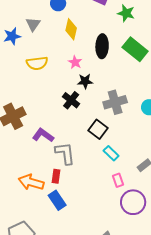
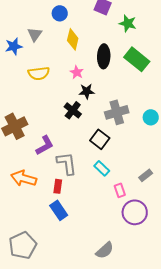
purple L-shape: (43, 135) -> (45, 145), turned 115
cyan rectangle: (111, 153) -> (102, 168), moved
orange arrow: (31, 182) -> (24, 178), moved

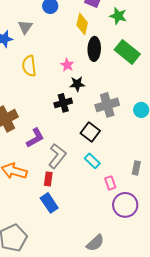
yellow diamond: (73, 39) -> (82, 24), moved
yellow semicircle: (39, 73) -> (29, 66), turned 90
black cross: (73, 110) -> (63, 103), turned 36
gray L-shape: (67, 163) -> (57, 156), turned 45
gray rectangle: (146, 175) -> (136, 168), turned -40

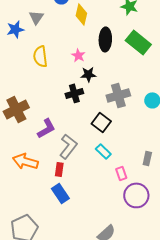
yellow diamond: (82, 24) -> (81, 14), moved

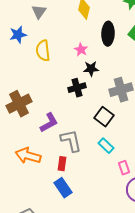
blue star: (15, 29) -> (18, 35), moved
gray L-shape: (68, 146) -> (71, 141), turned -50

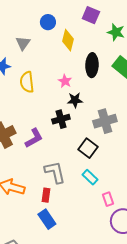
purple L-shape: (49, 123) -> (34, 138), moved

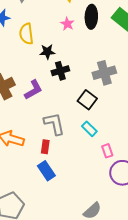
pink star: (65, 81) -> (67, 24), moved
black star: (75, 100) -> (47, 52), moved

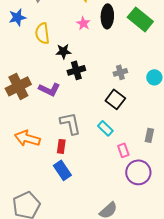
gray cross: (104, 73) -> (120, 72), size x0.6
purple L-shape: (33, 90) -> (49, 89), turned 55
black square: (87, 100) -> (115, 99), moved

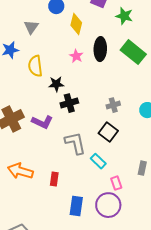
gray L-shape: (70, 123) -> (75, 143), moved
blue rectangle: (62, 170) -> (76, 206), moved, turned 42
purple circle: (138, 172) -> (108, 205), moved

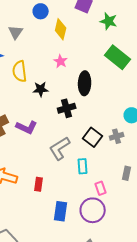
black ellipse: (100, 49) -> (85, 83), moved
black cross: (69, 103) -> (67, 108), moved
gray cross: (113, 105) -> (117, 136), moved
gray L-shape: (75, 143) -> (60, 148), turned -110
cyan rectangle: (98, 161) -> (83, 166), turned 42

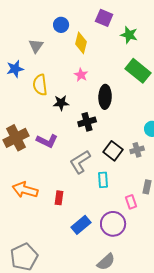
pink rectangle: (101, 188) -> (131, 202), moved
blue rectangle: (61, 211) -> (81, 225), turned 42

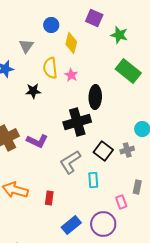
yellow semicircle: (40, 85) -> (50, 68), moved
black star: (61, 103) -> (33, 91), moved
black cross: (87, 122) -> (77, 122), size x1.5

